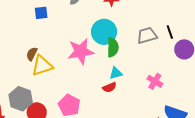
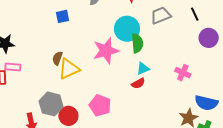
black line: (170, 32) -> (195, 14), moved
gray trapezoid: (147, 36) -> (161, 15), moved

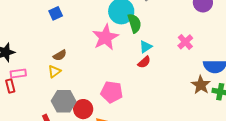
brown semicircle: (57, 58) -> (60, 55), turned -128
yellow triangle: (69, 69) -> (54, 71), moved, size x0.6
pink cross: (183, 73) -> (185, 42), turned 35

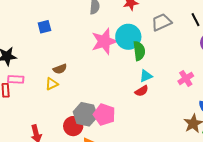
blue square: (56, 13) -> (44, 27), moved
pink star: (105, 37) -> (104, 41), moved
gray hexagon: (64, 101) -> (85, 114), moved

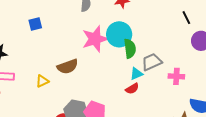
gray trapezoid: (161, 22) -> (152, 62), moved
brown semicircle: (60, 69) -> (68, 66), moved, size x1.5
pink cross: (186, 78) -> (176, 76), turned 35

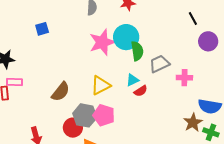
brown semicircle: (68, 66) -> (61, 92), moved, turned -30
cyan triangle: (136, 74) -> (132, 80), moved
yellow triangle: (42, 81) -> (101, 85), moved, size x1.5

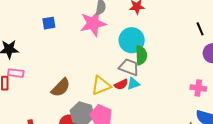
pink star: (102, 42) -> (93, 23), moved
gray trapezoid: (159, 64) -> (129, 67), moved, turned 40
pink cross: (184, 78) -> (198, 88), moved
red semicircle: (141, 91) -> (121, 84), moved

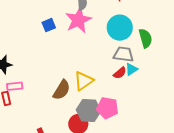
blue square: (49, 23) -> (49, 25), moved
green semicircle: (141, 55) -> (145, 38), moved
yellow triangle: (101, 85) -> (84, 81), moved

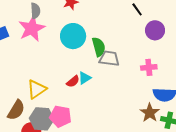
gray trapezoid: (123, 54) -> (109, 59), moved
brown semicircle: (62, 90) -> (16, 110), moved

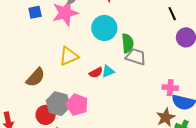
pink cross: (149, 67) -> (170, 88), moved
yellow triangle: (37, 89) -> (69, 56), moved
brown semicircle: (16, 110) -> (36, 77), moved

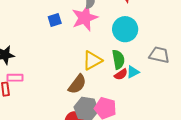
green semicircle: (128, 43) -> (118, 59), moved
brown semicircle: (36, 77) -> (77, 84), moved

